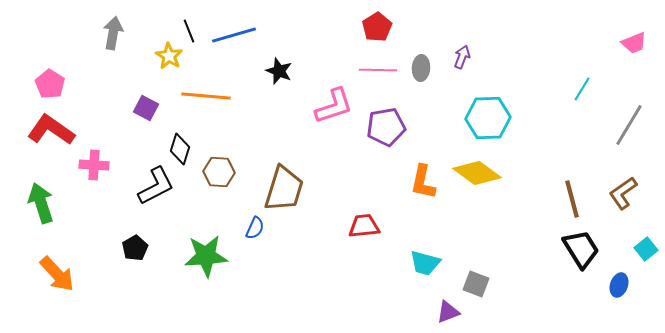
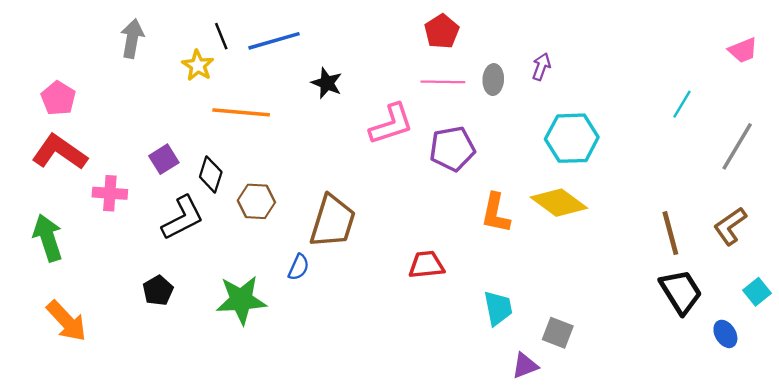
purple square: (146, 108) -> (164, 159), moved, turned 30
cyan trapezoid: (425, 263) -> (498, 308), turned -116
blue ellipse: (619, 285) -> (725, 334), turned -50

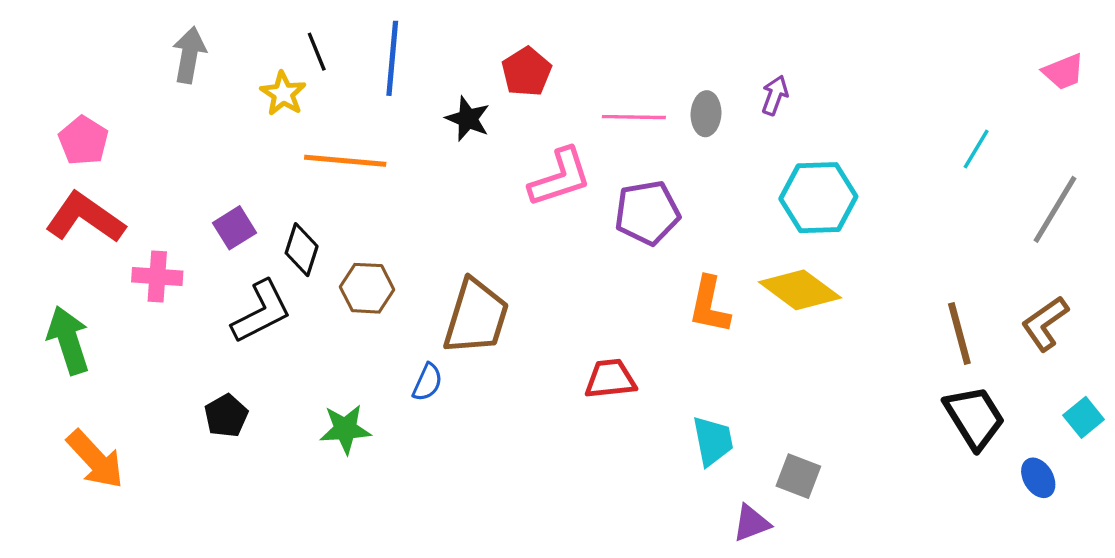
red pentagon: (442, 31) -> (526, 72), moved
blue line: (274, 41) -> (392, 58), turned -69
green star: (241, 300) -> (345, 429), size x0.7

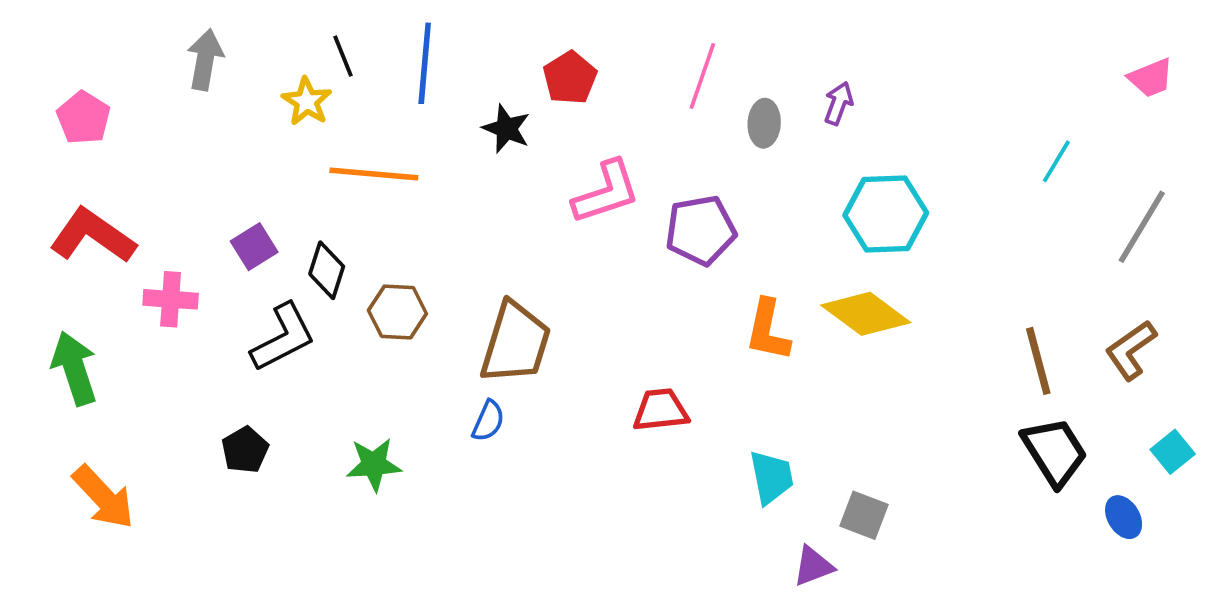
pink line: (634, 117) -> (702, 76), moved, turned -72
pink pentagon: (83, 141) -> (83, 118), moved
blue semicircle: (427, 382) -> (488, 421), moved

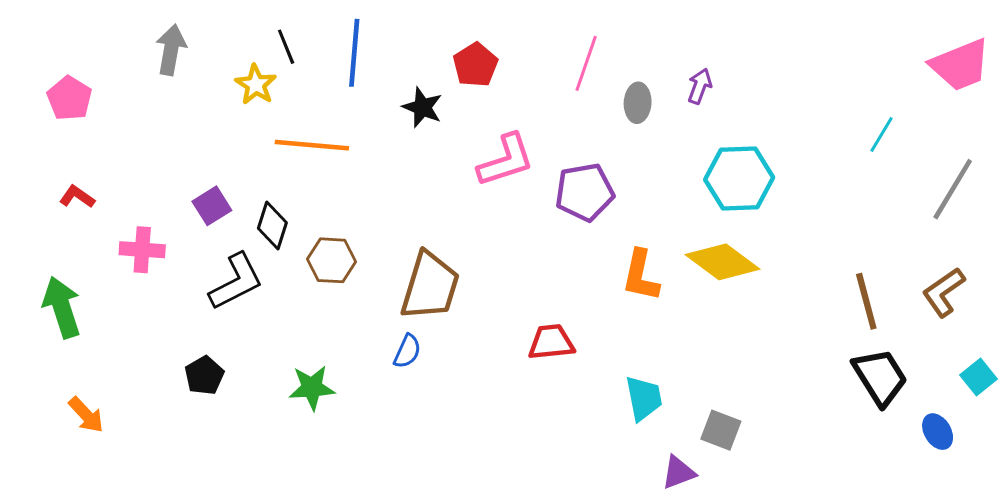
pink trapezoid: (1151, 78) -> (960, 65), size x1.6
red L-shape: (93, 236) -> (77, 197), size x0.5
orange arrow: (103, 497) -> (86, 415), size x0.7

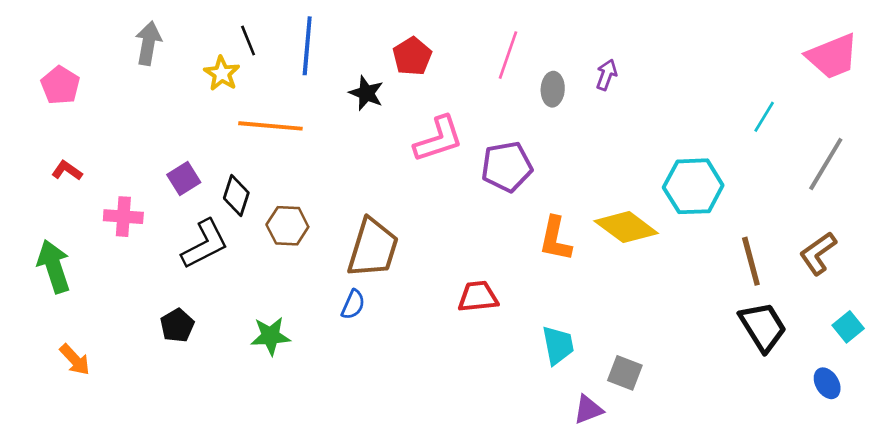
cyan hexagon: (739, 179) -> (693, 186), moved
blue ellipse: (938, 432) -> (827, 383), moved

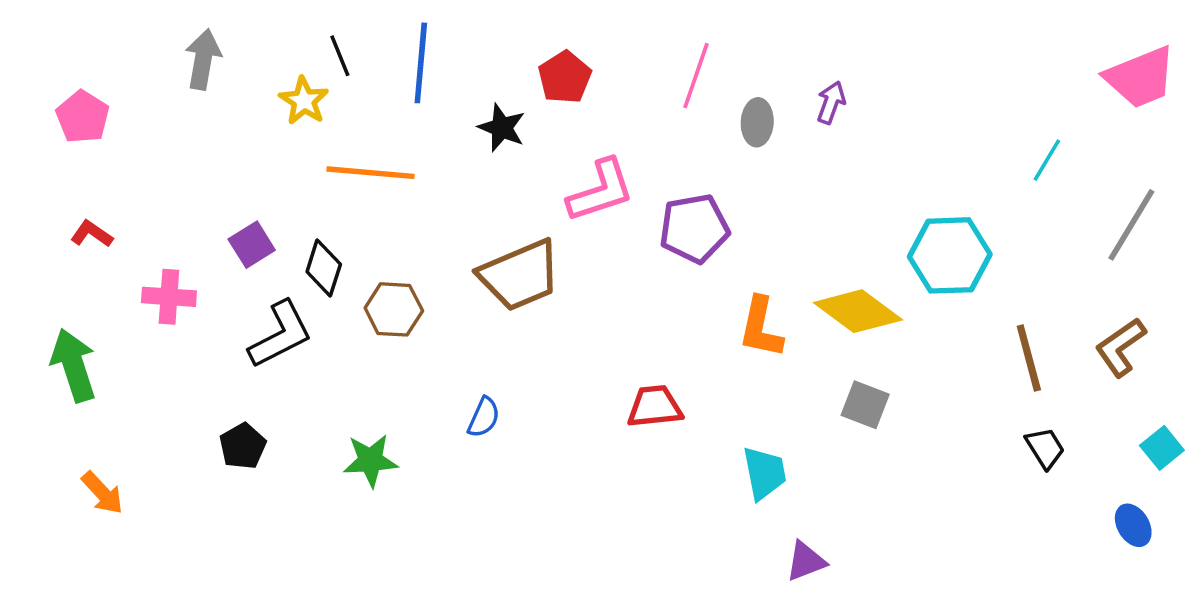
brown trapezoid: (373, 248) -> (520, 275), moved, turned 50
black trapezoid: (763, 327) -> (1045, 448), size x0.6
gray square: (625, 373) -> (865, 405), moved

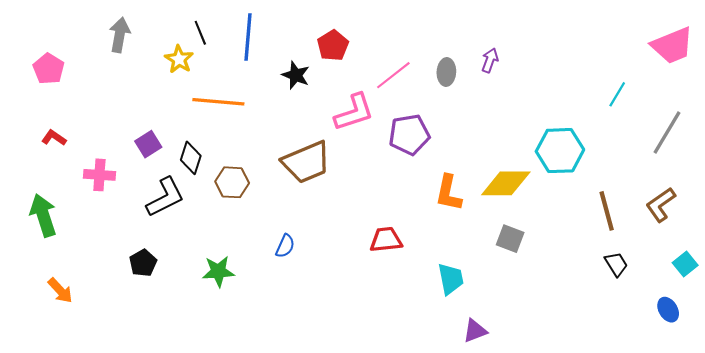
pink line: (696, 76) -> (393, 75), moved, turned 33
yellow diamond: (858, 311) -> (506, 183), turned -36

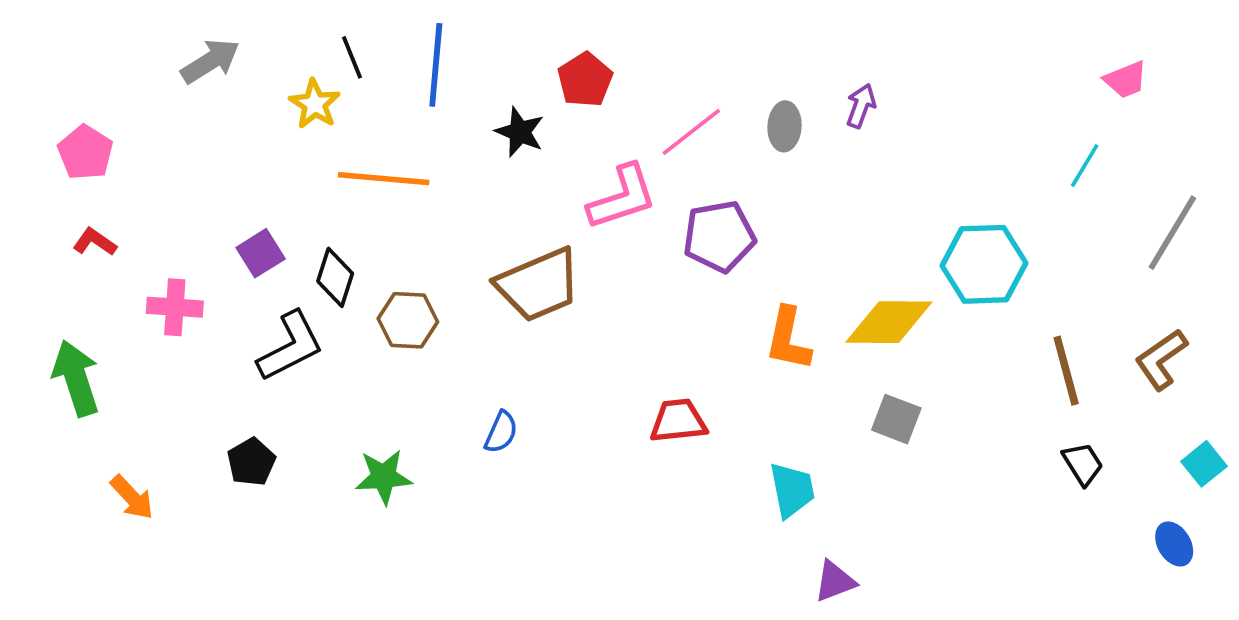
gray arrow: (120, 35) -> (210, 61), turned 48
pink trapezoid: (672, 45) -> (1126, 80), moved, size x0.6
pink pentagon: (49, 69) -> (85, 152), moved
orange arrow: (60, 291) -> (132, 497), moved

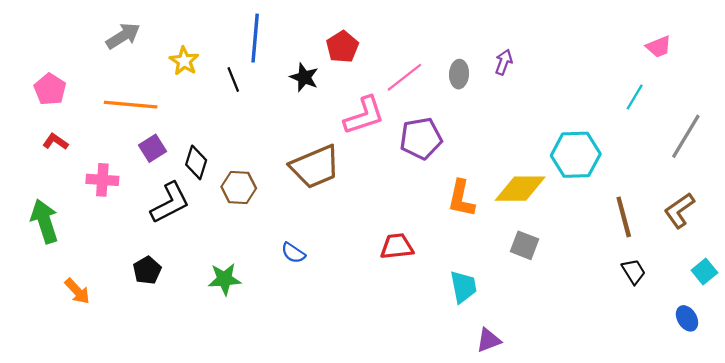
black line: (352, 57) -> (233, 80), moved
orange line: (384, 179) -> (131, 105), moved
blue semicircle: (501, 432) -> (293, 253), turned 100

